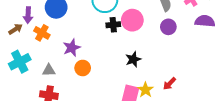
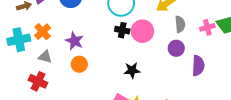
purple semicircle: (205, 21) -> (198, 66), moved, turned 72
orange cross: (42, 33) -> (43, 32), moved
purple star: (72, 48) -> (74, 41), turned 30

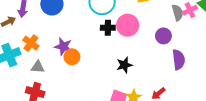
gray semicircle: (180, 24) -> (178, 13), moved
orange circle: (79, 64) -> (72, 57), moved
purple semicircle: (198, 66) -> (179, 60), moved

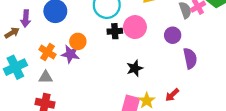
orange cross: (31, 43) -> (47, 52), moved
orange circle: (72, 57) -> (78, 41), moved

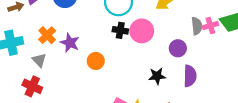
orange circle: (78, 41) -> (96, 61), moved
black star: (135, 68) -> (157, 76), moved
gray triangle: (46, 77) -> (39, 60), turned 32

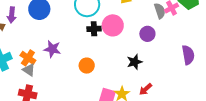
orange cross: (47, 35) -> (28, 58), moved
orange circle: (96, 61) -> (87, 66), moved
purple semicircle: (190, 76) -> (188, 55), moved

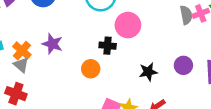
black cross: (94, 29) -> (108, 46), moved
purple circle: (147, 34) -> (183, 65), moved

